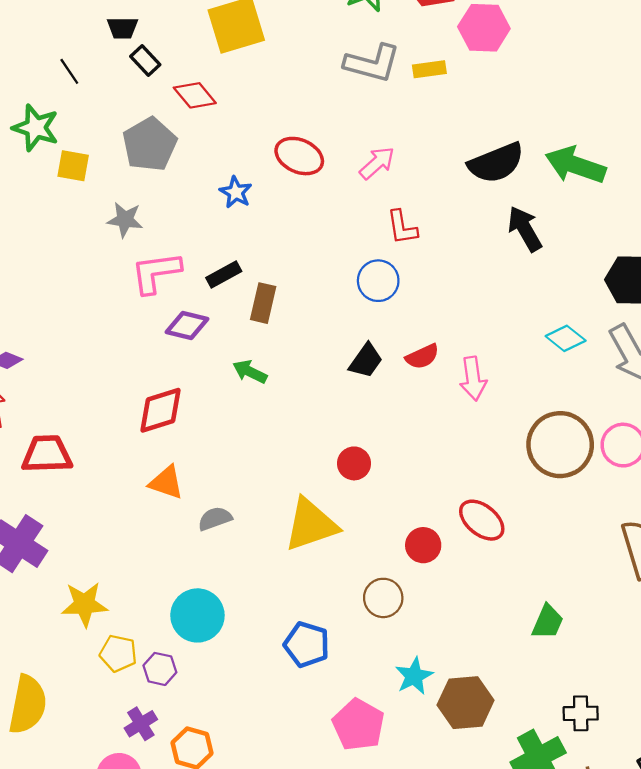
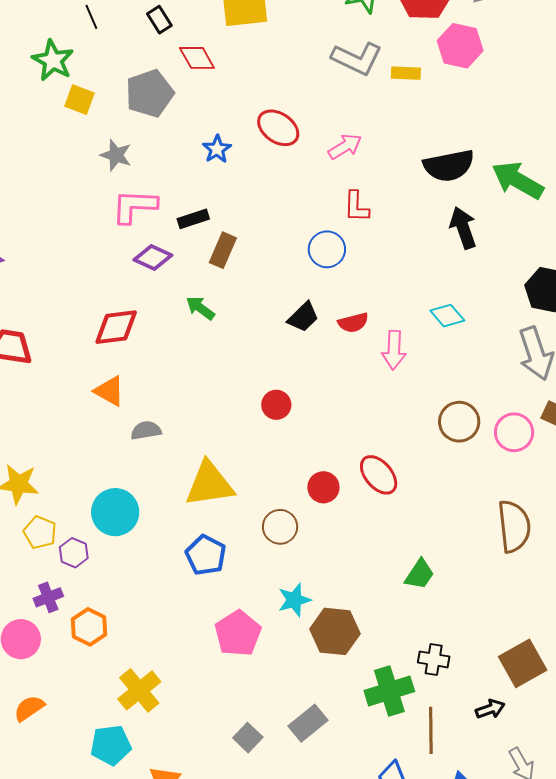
cyan diamond: (566, 338) -> (447, 316), moved
brown circle: (560, 445) -> (459, 422), size x0.7
yellow triangle: (311, 525) -> (209, 484), moved

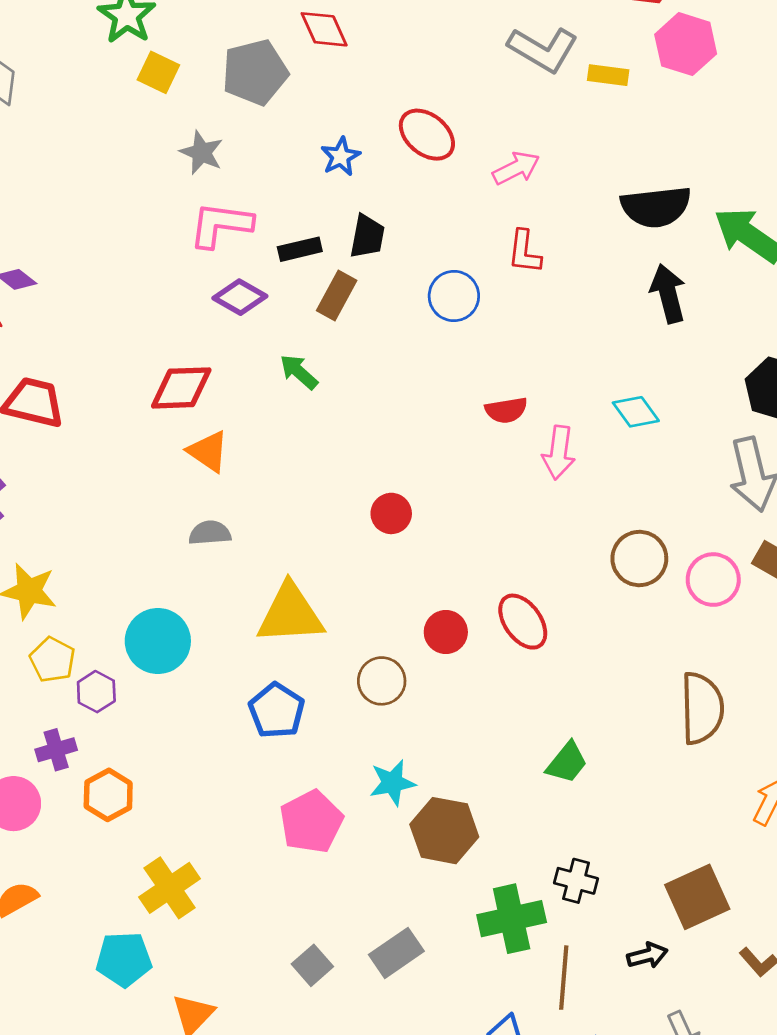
blue circle: (327, 249) -> (454, 296), moved
black trapezoid: (303, 317) -> (367, 236), moved, turned -40
orange triangle: (109, 391) -> (208, 451), moved

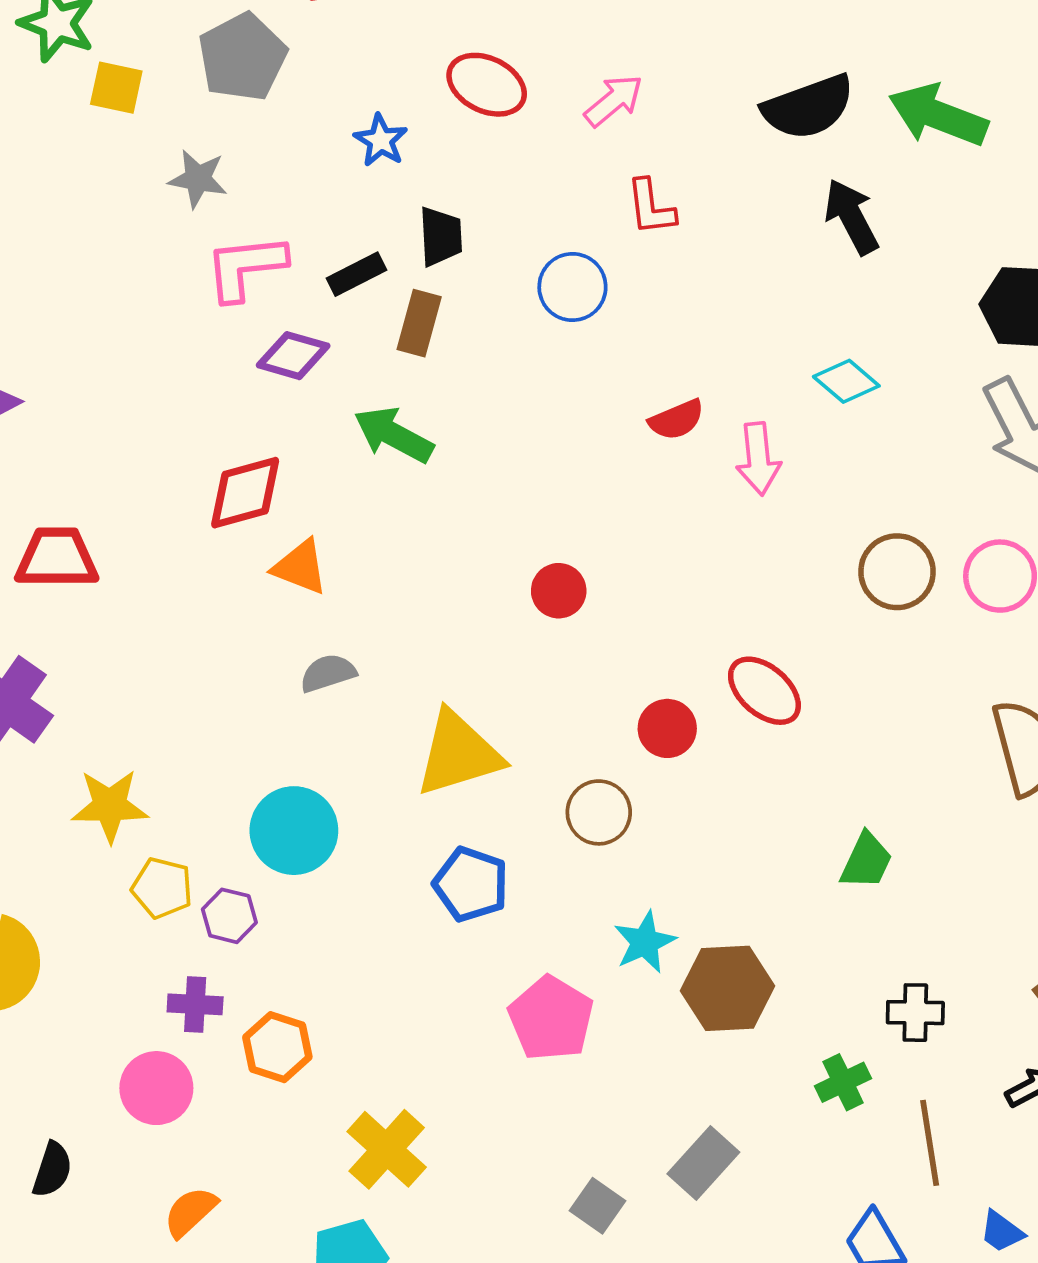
green arrow: (299, 372) -> (394, 435), size x1.4
purple cross: (56, 750) -> (195, 1004), turned 33
green cross: (512, 919) -> (843, 1082), size x0.6

